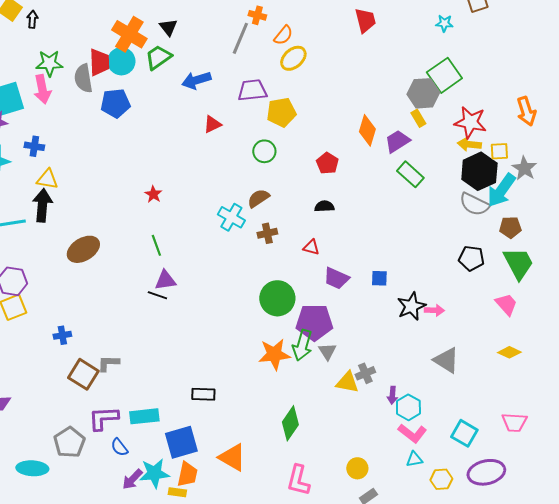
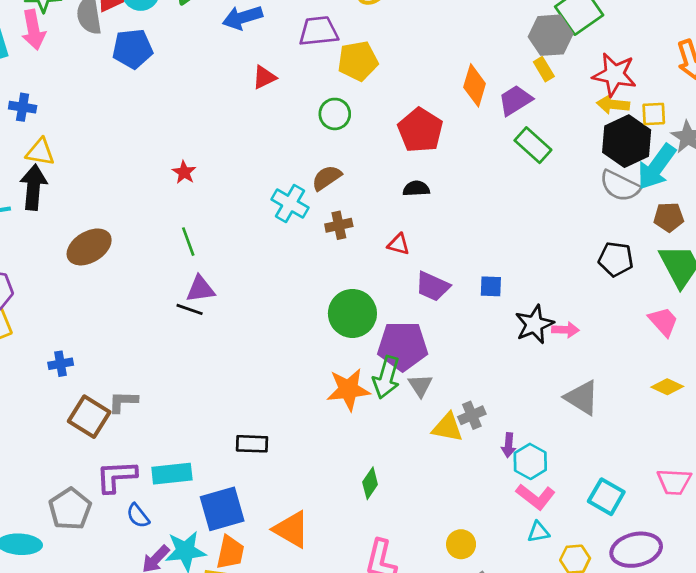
red pentagon: (327, 163) -> (420, 130), size x1.5
green diamond: (290, 423) -> (370, 483), size x0.7

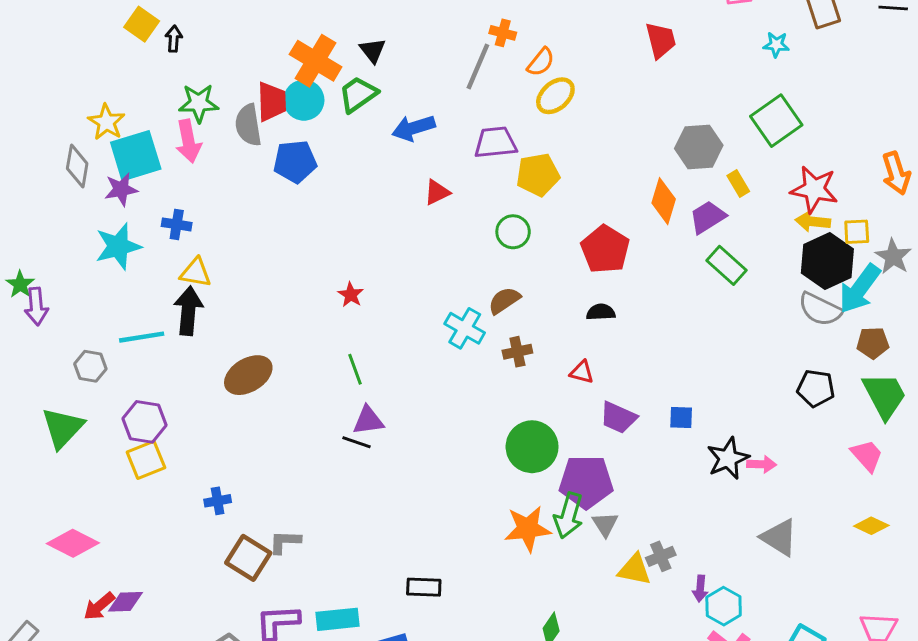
gray hexagon: (551, 35) -> (699, 147), moved

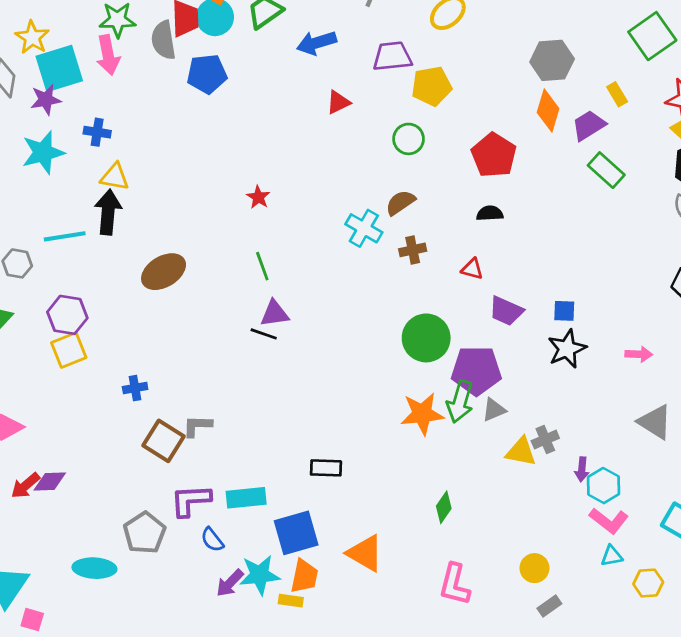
gray hexagon: (699, 147) -> (552, 60), moved
black star: (728, 458) -> (567, 349), moved
gray triangle: (605, 524) -> (494, 410), turned 40

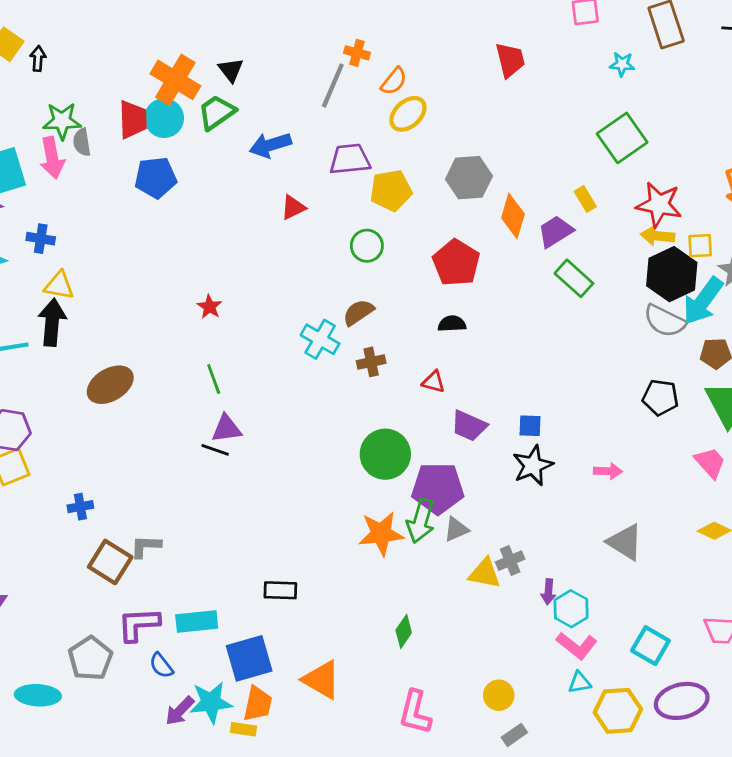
gray semicircle: (164, 40) -> (82, 142), moved, size x0.7
gray hexagon: (552, 60) -> (469, 178), moved
yellow hexagon: (648, 583) -> (618, 711), size x1.5

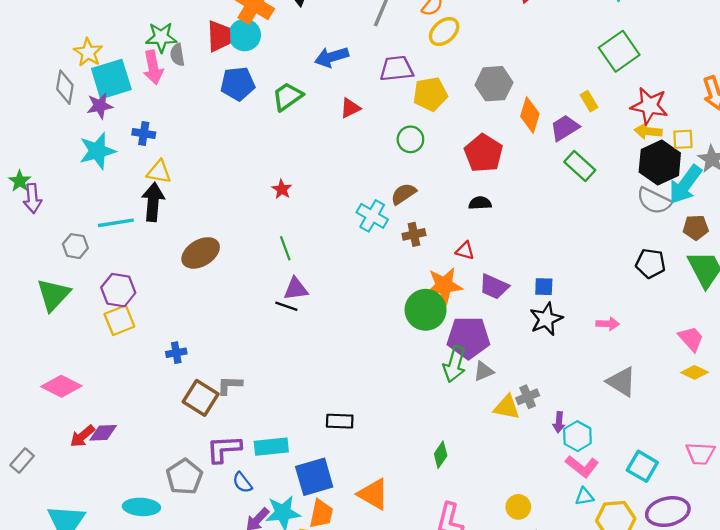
green trapezoid: (217, 112) -> (288, 96), moved
pink trapezoid: (710, 463) -> (691, 339), moved
orange star: (381, 534) -> (444, 285), moved

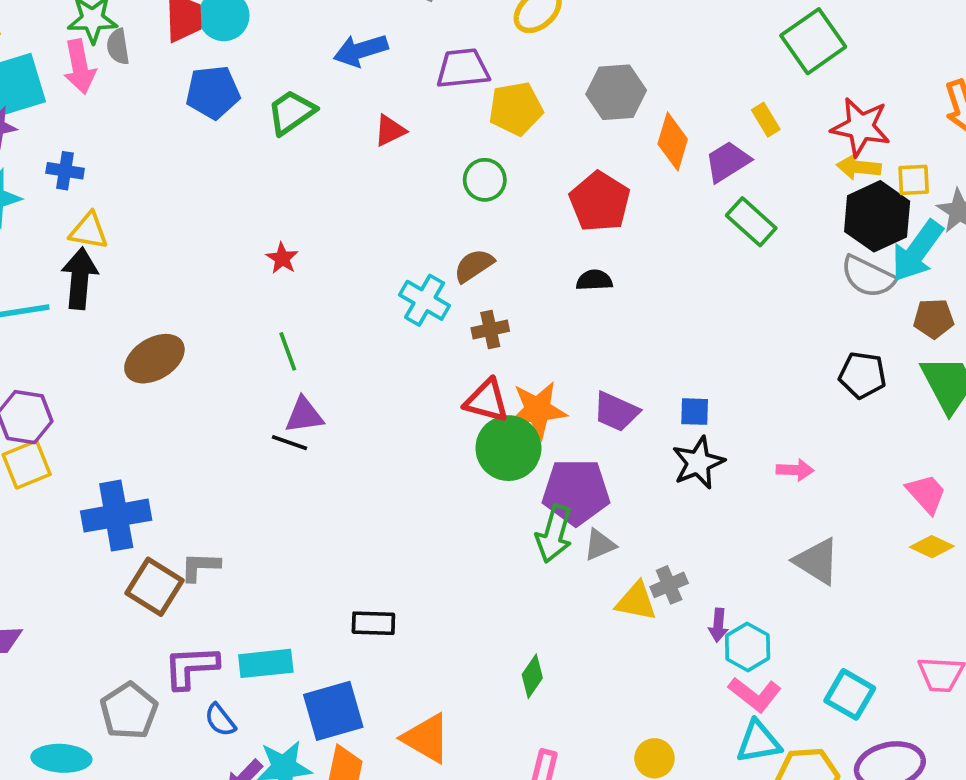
red triangle: (465, 251) -> (487, 401), moved, size x1.5
blue cross: (176, 353) -> (116, 516), size x2.0
cyan triangle: (584, 496) -> (758, 742), size x1.5

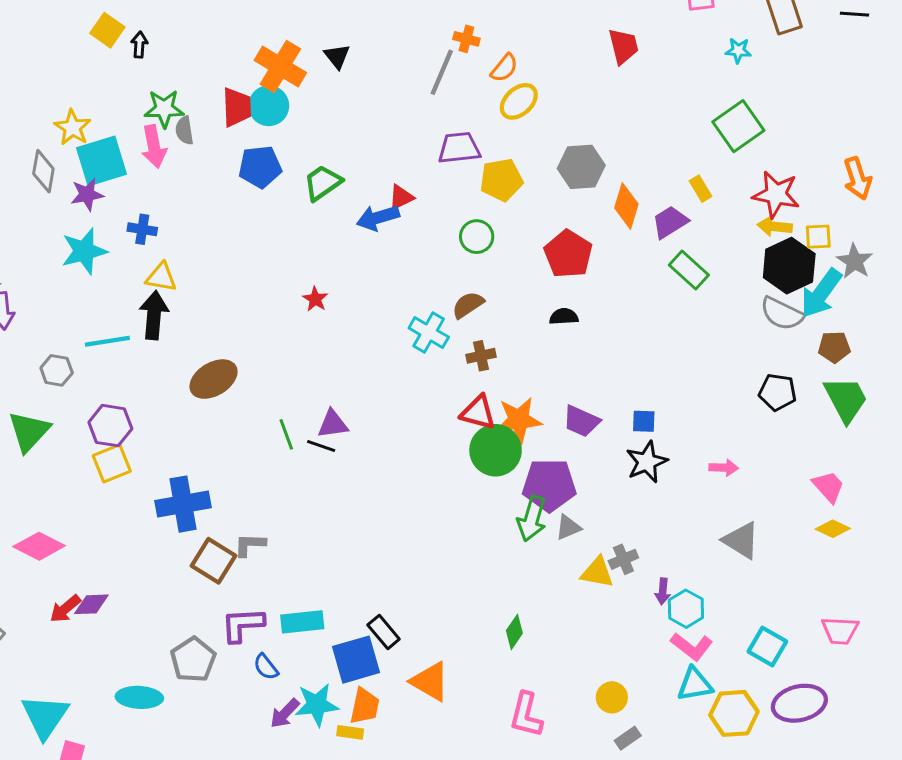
blue arrow: (361, 50) -> (378, 218), moved
green line: (288, 351) -> (286, 434), moved
black rectangle: (373, 623) -> (384, 632), moved, turned 48

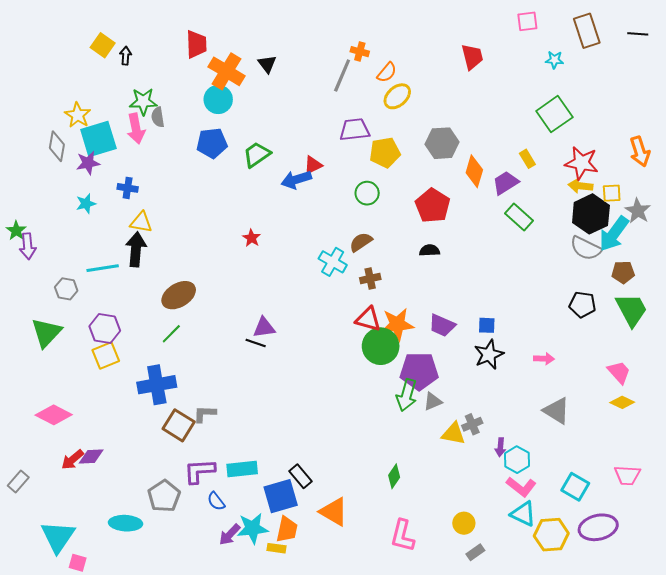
red trapezoid: (237, 107) -> (196, 44), moved
cyan star: (84, 251) -> (86, 204), size x0.6
green line: (286, 434) -> (171, 334), moved, turned 65
cyan triangle: (695, 684) -> (523, 514), turned 36

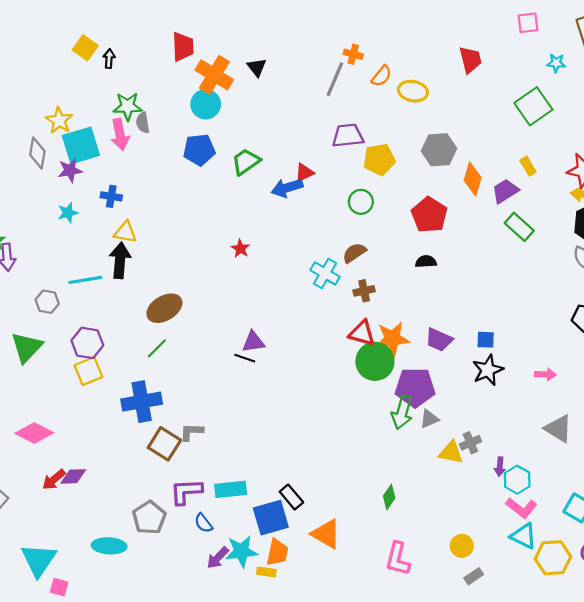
yellow ellipse: (397, 96) -> (413, 91), moved, turned 52
green square: (554, 114) -> (533, 106), moved

